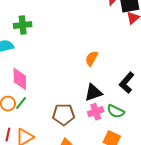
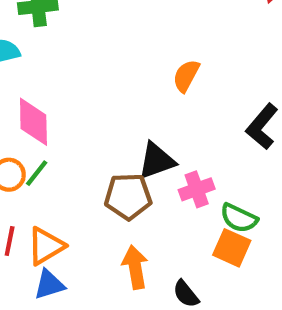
black triangle: (93, 93) -> (157, 161), moved
green semicircle: (116, 111) -> (239, 218), moved

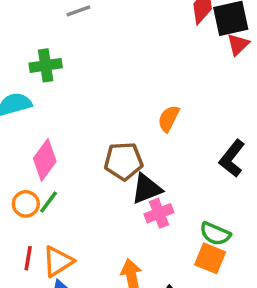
pink diamond: (33, 122) -> (45, 160), turned 39
pink cross: (197, 189) -> (159, 213), moved
brown pentagon: (128, 196) -> (124, 161), moved

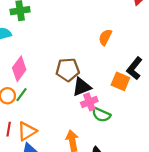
orange semicircle: (169, 119) -> (105, 37), moved
green semicircle: (215, 234) -> (101, 115), moved
orange square: (210, 258) -> (120, 81), moved

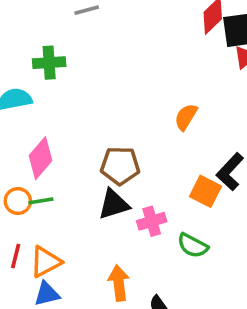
black triangle: (82, 87) -> (114, 204), moved
green line: (21, 95) -> (41, 201), turned 40
green semicircle: (101, 115) -> (193, 246), moved

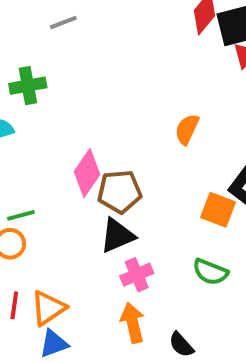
pink diamond: (40, 158) -> (87, 173), moved
green line: (41, 201) -> (21, 215), moved
pink cross: (152, 221) -> (137, 275), moved

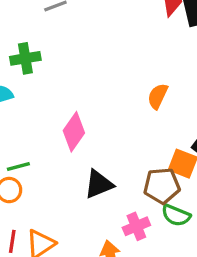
brown pentagon: (120, 192) -> (162, 186), moved
pink cross: (137, 275) -> (136, 226), moved

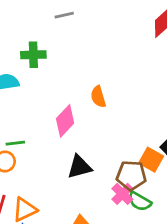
orange semicircle: (158, 96) -> (98, 97), moved, turned -50
pink cross: (136, 226) -> (122, 194), moved, turned -30

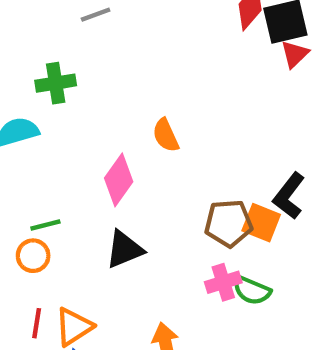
black triangle: (79, 167) -> (124, 249), moved
brown pentagon: (131, 175) -> (228, 223), moved
pink cross: (122, 194) -> (223, 282), turned 35

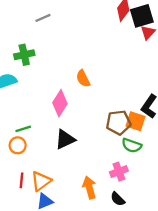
pink cross: (223, 282) -> (119, 172), moved
green semicircle: (252, 290) -> (132, 145), moved

